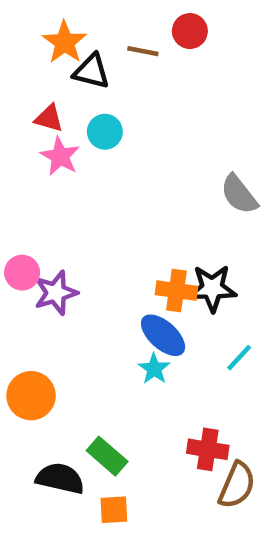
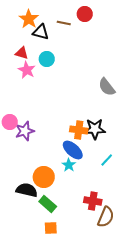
orange circle: (31, 396) -> (44, 177), moved
black semicircle: (60, 478) -> (27, 190), moved

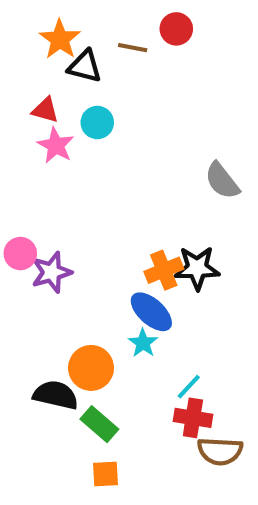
orange cross: (79, 130) -> (164, 270), turned -30
cyan line: (107, 160) -> (189, 387), moved
brown semicircle: (106, 217) -> (220, 451), turned 70

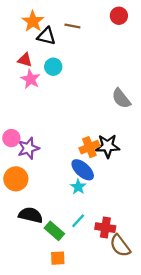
red circle: (176, 29) -> (119, 16), moved
orange circle: (91, 368) -> (16, 179), moved
cyan line: (189, 387) -> (78, 221), moved
brown semicircle: (220, 451) -> (120, 246), turned 50

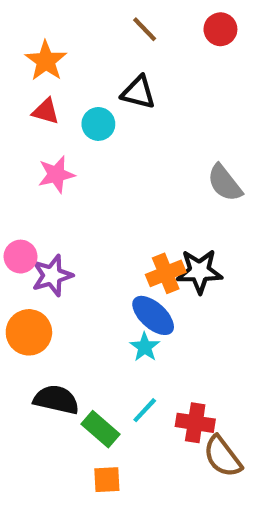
orange star: (33, 21) -> (46, 61), moved
brown line: (72, 26) -> (145, 29), moved, turned 35
black triangle: (46, 36) -> (138, 92), moved
pink star: (31, 79) -> (56, 174), moved, turned 30

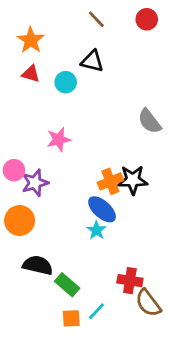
pink star: (56, 174) -> (59, 139), moved
cyan line: (145, 410) -> (96, 311), moved

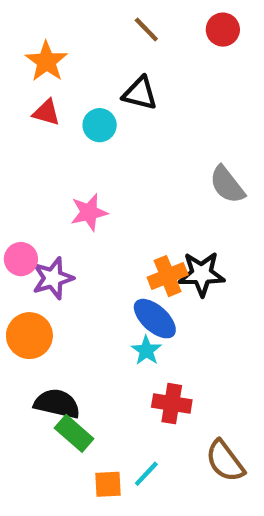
red cross: (130, 281) -> (172, 404), moved
green rectangle: (67, 285) -> (74, 433), moved

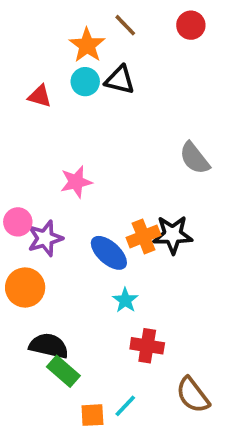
orange star: (46, 61) -> (87, 45), moved
cyan circle: (100, 125) -> (85, 82), moved
blue ellipse: (155, 319) -> (109, 253), moved

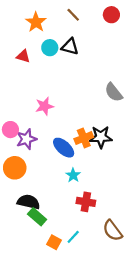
orange star: (87, 45) -> (36, 22), moved
orange square: (92, 415) -> (54, 242), turned 32

